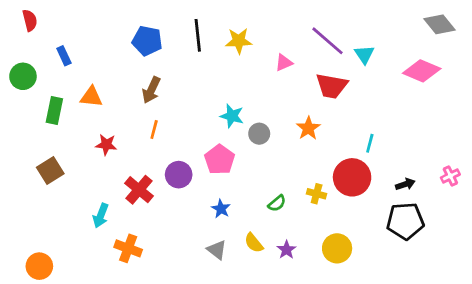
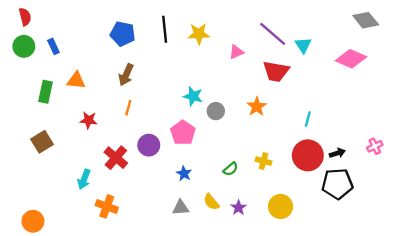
green circle: (23, 76) -> (24, 46), moved
red circle: (352, 177) -> (308, 155), moved
gray triangle: (217, 250) -> (181, 208), turned -42

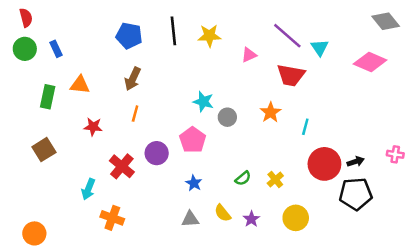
cyan line: (308, 119) -> (305, 127), moved
pink cross: (375, 146) -> (395, 154), turned 35
yellow cross: (264, 161) -> (275, 180), moved, turned 35

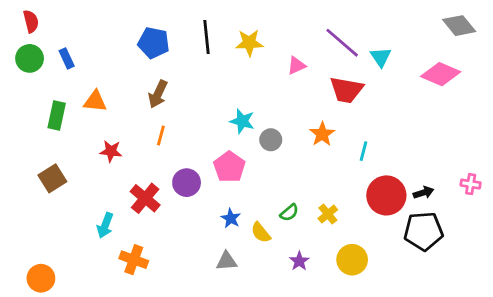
yellow semicircle: (223, 213) -> (261, 233), moved

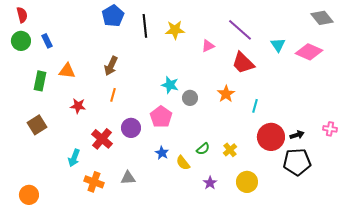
blue pentagon: (154, 43) -> (113, 16), moved, turned 30
cyan triangle: (381, 57) -> (278, 45), moved
red trapezoid: (346, 90) -> (243, 63), turned 35
gray triangle: (227, 261) -> (128, 178), moved

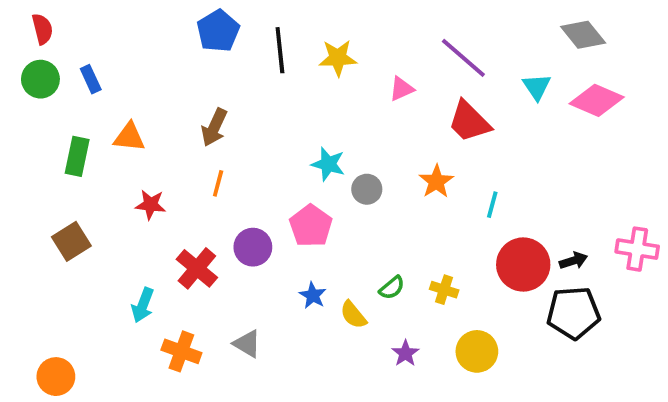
gray diamond: (322, 18) -> (583, 35), moved
pink cross: (330, 129) -> (637, 249), size x1.5
yellow cross: (230, 150) -> (444, 290), turned -32
gray triangle: (128, 178) -> (247, 344), turned 35

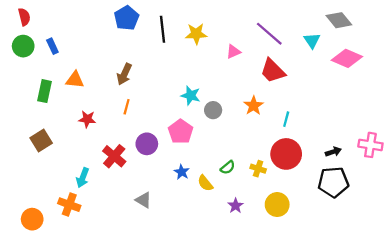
cyan triangle: (537, 87) -> (312, 40), moved
red circle: (523, 265) -> (286, 154), moved
orange cross: (181, 351) -> (69, 205), moved

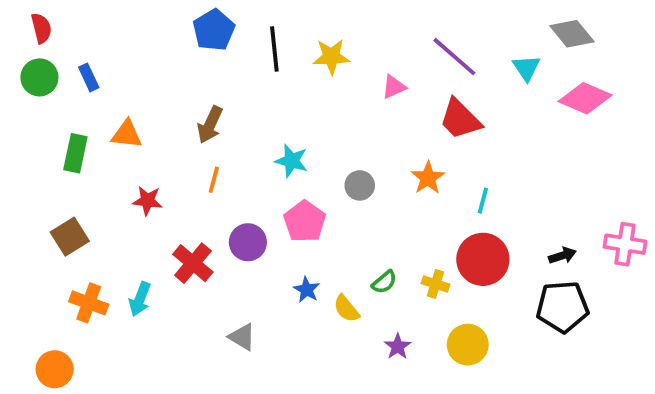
cyan star: (191, 96) -> (291, 161), moved
orange cross: (69, 205) -> (89, 303), moved

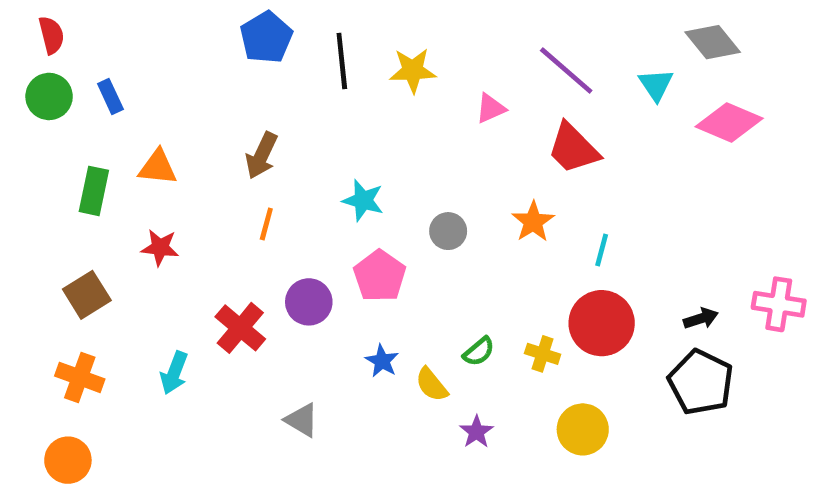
red star: (147, 201) -> (160, 248), moved
orange cross: (89, 303) -> (80, 377), moved
black pentagon: (562, 307) -> (701, 382), turned 30
purple star: (398, 346) -> (476, 432), moved

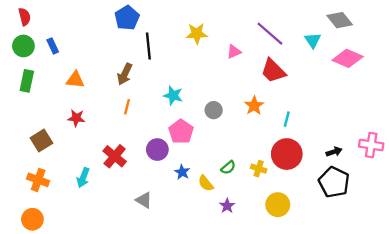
black line: (342, 61) -> (148, 46), moved
green rectangle: (94, 191) -> (27, 81), moved
purple circle: (309, 302) -> (157, 150), moved

